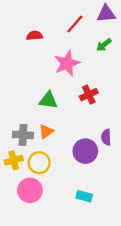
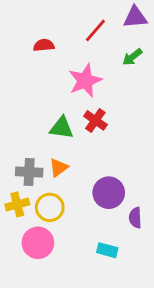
red cross: (89, 95) -> (95, 120), moved, turned -30
purple semicircle: (106, 137) -> (135, 218), moved

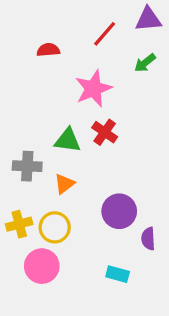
gray cross: (29, 172) -> (27, 166), moved

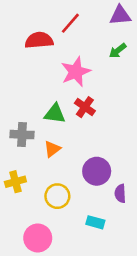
red line: (105, 34) -> (70, 23), moved
red semicircle: (48, 50) -> (39, 40), size x1.5
yellow circle: (55, 227) -> (57, 196), moved
pink circle: (42, 266) -> (38, 238), moved

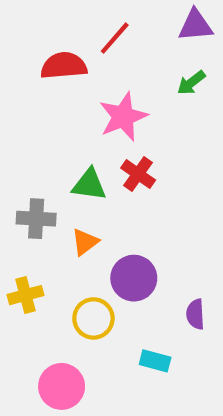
purple circle: (97, 171) -> (134, 278), moved

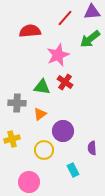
red line: (115, 38) -> (65, 18), moved
green arrow: (191, 83) -> (90, 39), size x1.5
cyan rectangle: (155, 361) -> (73, 170), turned 48

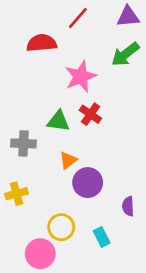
red line: (65, 18) -> (78, 18), moved
orange triangle: (40, 114) -> (68, 160), moved
yellow circle: (44, 150) -> (61, 227), moved

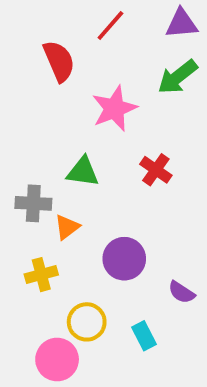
red semicircle: (42, 43) -> (59, 61), turned 72
red cross: (90, 114) -> (156, 170), moved
orange triangle: (68, 160) -> (67, 227), moved
yellow cross: (17, 194) -> (41, 275), moved
purple semicircle: (128, 206) -> (182, 292), turned -54

